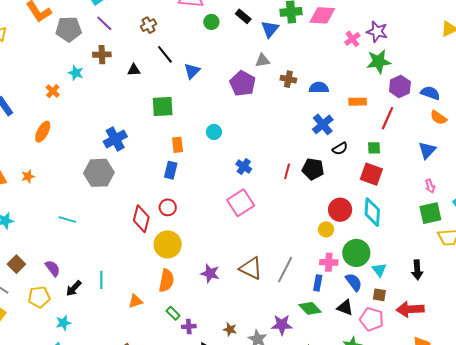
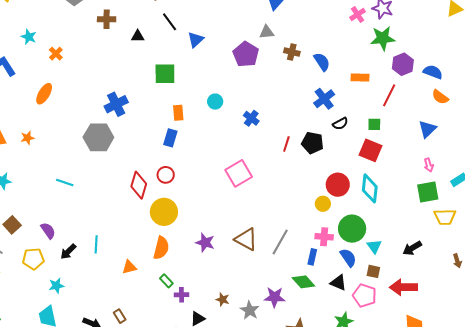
cyan star: (76, 73) -> (29, 37), moved
blue semicircle: (319, 88) -> (322, 62), turned 54
blue cross: (244, 167) -> (251, 118), moved
black arrow: (417, 270) -> (412, 248), turned 60

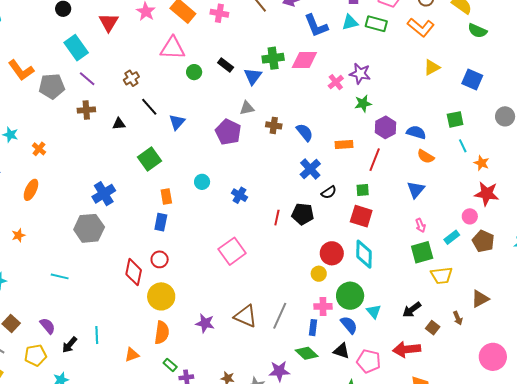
green star: (383, 38) -> (363, 103), size x0.7
green square: (165, 74) -> (149, 159), turned -30
brown square: (373, 271) -> (433, 328), moved, turned 32

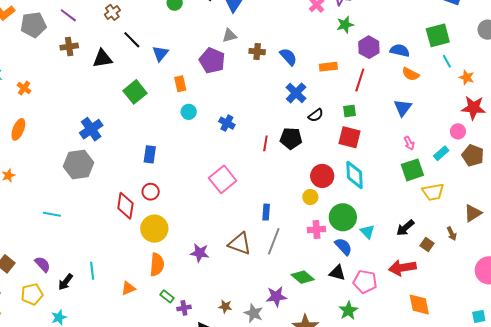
green square: (455, 119) -> (438, 35), size x1.4
black triangle: (119, 124) -> (102, 59), size x1.5
orange rectangle: (166, 196) -> (180, 84), moved
blue rectangle: (313, 328) -> (266, 212), moved

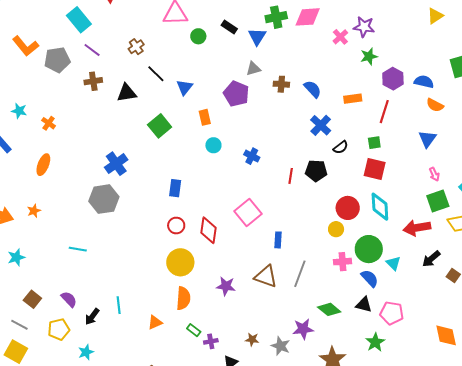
red diamond: (125, 206) -> (208, 230), moved
blue rectangle: (266, 212) -> (278, 240), moved
red arrow: (402, 268) -> (417, 228), moved

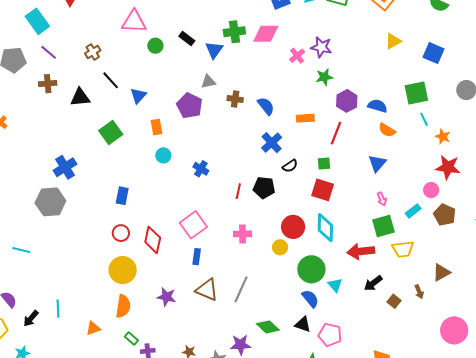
blue rectangle: (278, 240) -> (197, 257), moved
pink cross: (342, 262) -> (243, 234), moved

